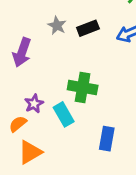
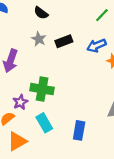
green cross: (83, 87) -> (42, 89), moved
cyan rectangle: (64, 114) -> (44, 123), moved

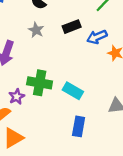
black rectangle: (64, 41) -> (72, 27), moved
cyan rectangle: (44, 123) -> (73, 91), moved, turned -30

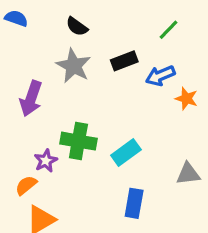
gray star: (36, 30) -> (74, 66), size x1.5
cyan rectangle: (73, 91) -> (126, 153), turned -66

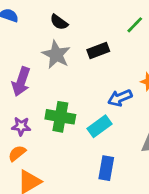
blue arrow: (160, 76) -> (120, 98), moved
purple star: (46, 161) -> (21, 126), moved, turned 30

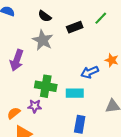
black rectangle: (98, 50) -> (75, 27), moved
purple star: (21, 126) -> (35, 106), moved
cyan rectangle: (100, 126) -> (75, 93), turned 36

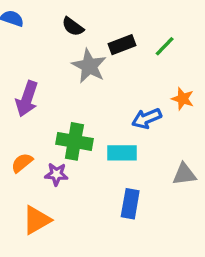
green line: (101, 18) -> (165, 46), moved
gray star: (43, 40) -> (89, 66), moved
orange semicircle: (14, 113) -> (22, 163), moved

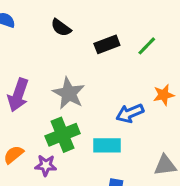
gray star: (89, 66) -> (69, 93), moved
orange star: (183, 99) -> (164, 95), turned -30
green cross: (74, 141) -> (63, 135), turned -32

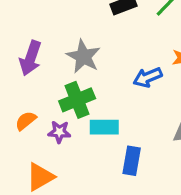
cyan rectangle: (107, 145) -> (104, 127), moved

